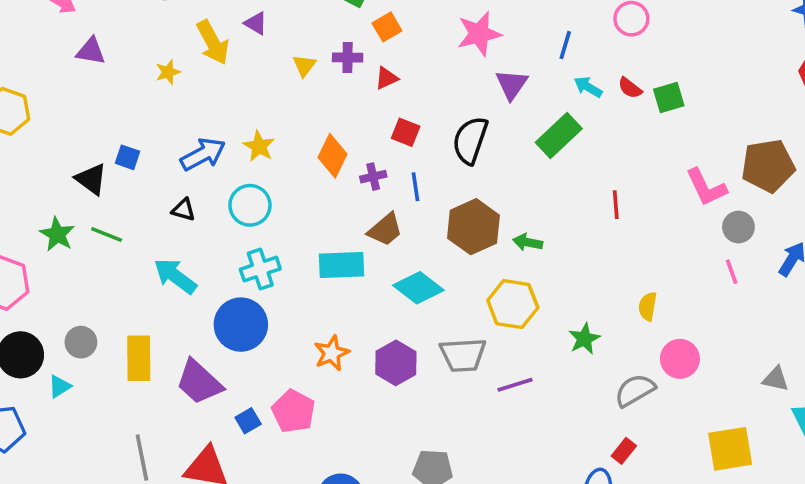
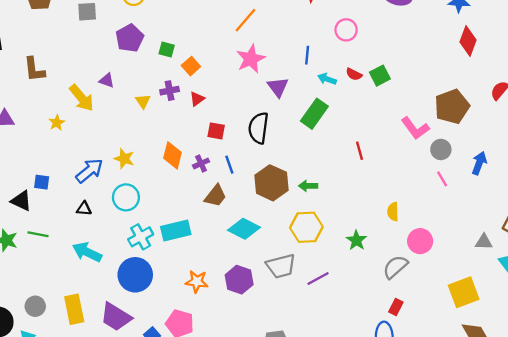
cyan rectangle: (341, 265) -> (176, 231), moved
orange star: (332, 353) -> (197, 282), turned -30

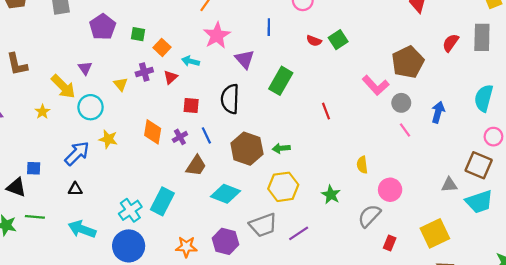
cyan arrow: (327, 79) -> (190, 61), moved
purple triangle: (107, 80) -> (85, 68), turned 40
cyan circle: (126, 197) -> (91, 107), moved
cyan rectangle: (176, 231) -> (162, 201), turned -44
red rectangle: (396, 307) -> (390, 243), moved

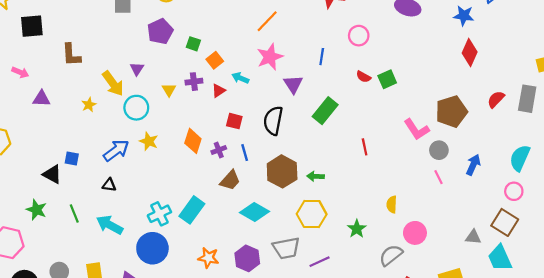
pink circle: (493, 137) -> (514, 191), moved
cyan trapezoid: (479, 202) -> (500, 258), turned 76
green line: (35, 217) -> (74, 214), moved, turned 54

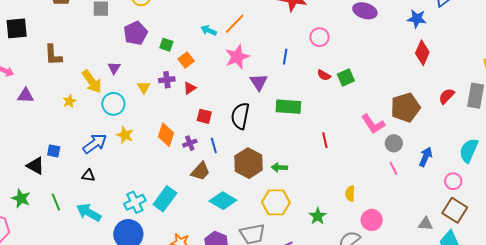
cyan arrow: (240, 78) -> (209, 30), moved
green rectangle: (325, 111) -> (288, 107), turned 55
pink circle: (514, 191) -> (453, 181), moved

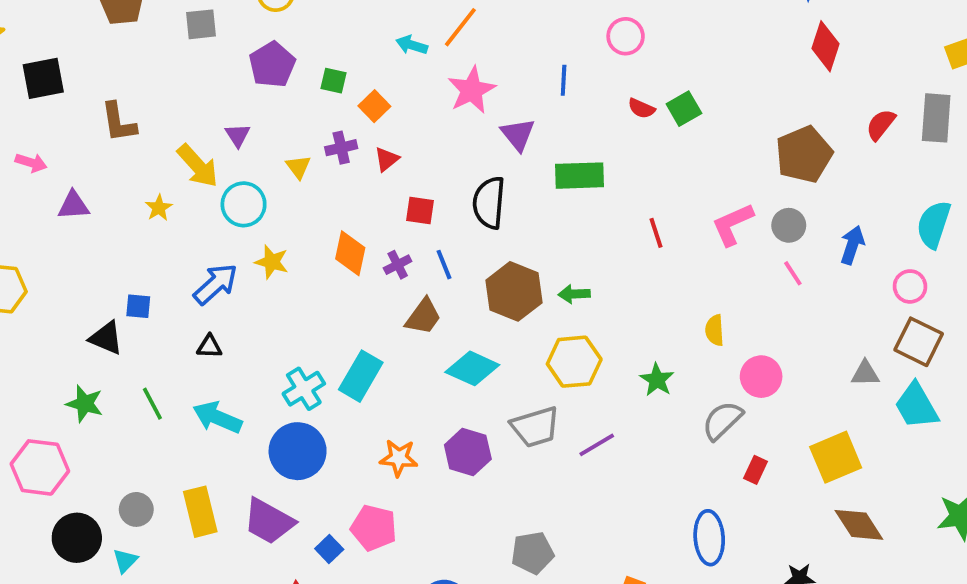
pink L-shape: (373, 124) -> (733, 224), moved, turned 105

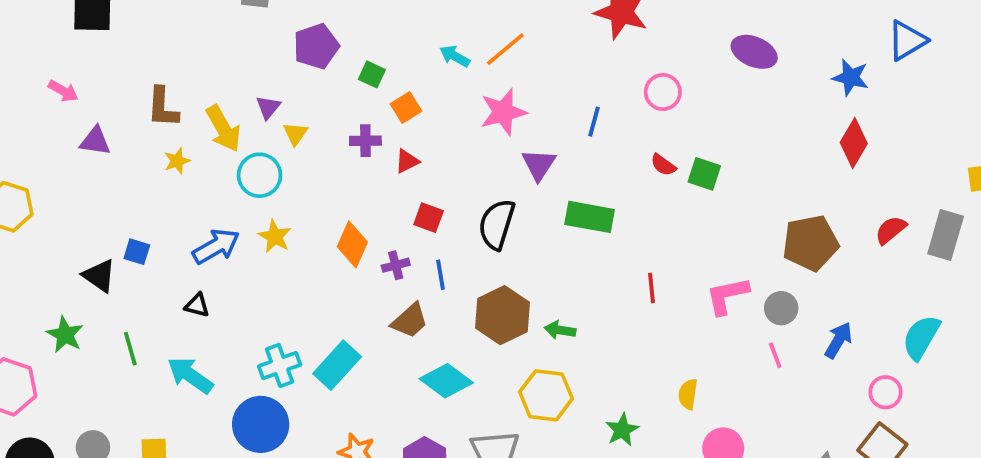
green square: (684, 109) -> (704, 174), turned 36
brown L-shape: (119, 122) -> (163, 107), moved
yellow triangle: (298, 167) -> (295, 134), moved

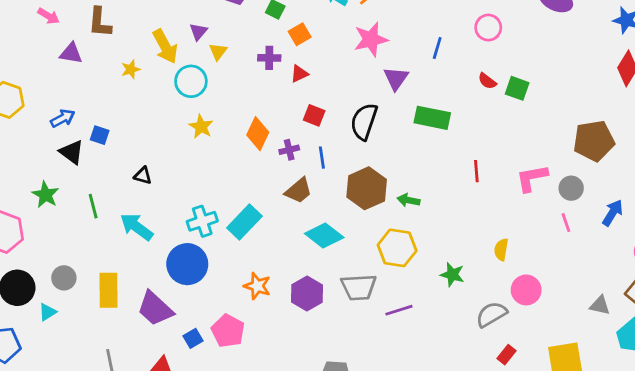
brown L-shape: (163, 107) -> (100, 22), moved
blue arrow: (216, 246) -> (63, 118), moved, size x0.7
green star: (622, 430) -> (452, 275), turned -30

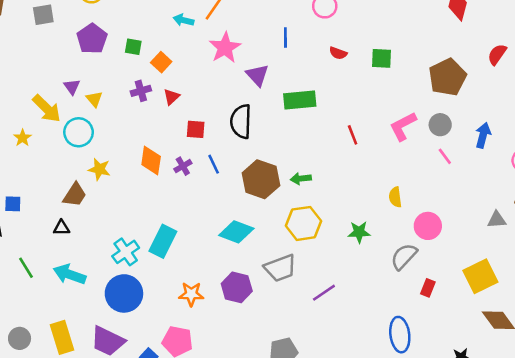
green square: (517, 88) -> (381, 58), moved
brown trapezoid: (299, 191) -> (75, 195), moved
purple line: (399, 310) -> (324, 293), moved

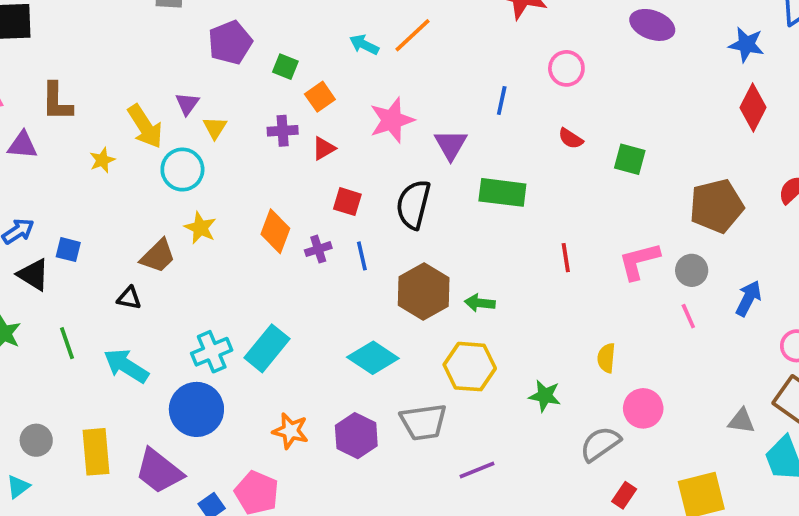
pink star: (225, 48) -> (392, 120), moved

